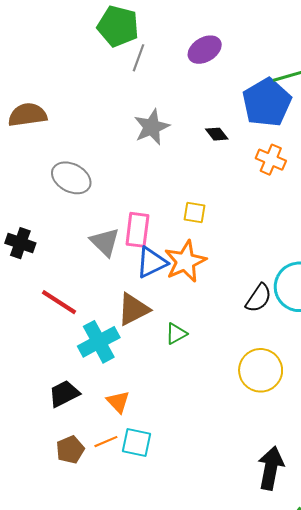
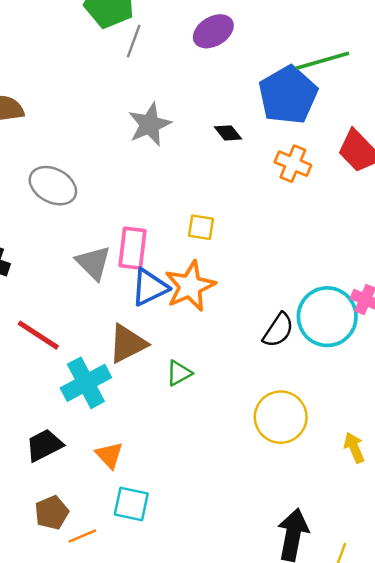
orange line: (106, 442) -> (82, 536), moved

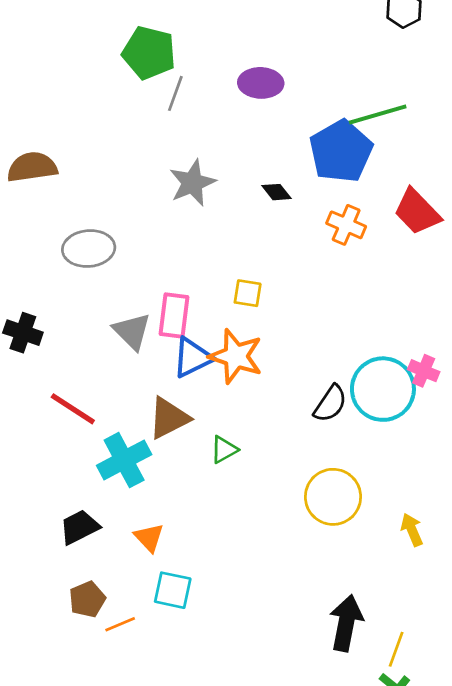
purple ellipse: (213, 31) -> (261, 83), turned 33
gray ellipse: (53, 186) -> (89, 249), turned -33
orange star: (190, 286) -> (236, 356), turned -30

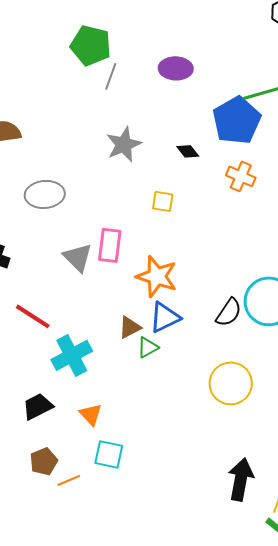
yellow square: (248, 293) -> (163, 201), moved
blue triangle: (192, 358) -> (165, 317), moved
brown triangle: (169, 418) -> (130, 327), moved, size x0.7

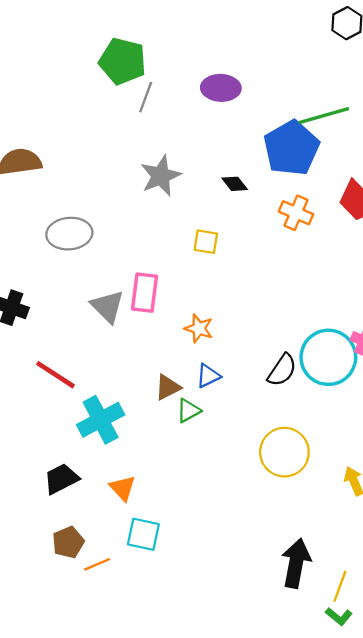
orange star: (157, 276) -> (199, 328), size x0.6
blue triangle: (165, 317) -> (208, 376), size x0.7

